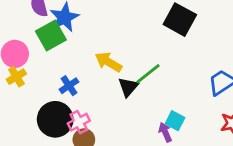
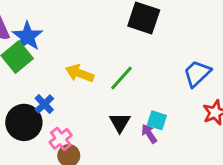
black triangle: (128, 87) -> (120, 122), moved
black circle: (55, 119) -> (24, 122), moved

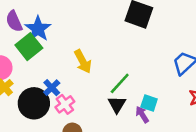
yellow arrow: (80, 73) -> (83, 61), turned -140
green line: (121, 78) -> (120, 83), moved
pink cross: (61, 139) -> (65, 104), moved

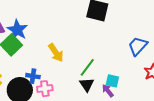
blue cross: (52, 88) -> (33, 76), turned -32
pink cross: (65, 104) -> (45, 89), turned 35

